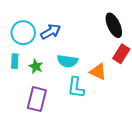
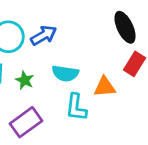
orange triangle: (98, 72) -> (105, 87), turned -30
purple rectangle: (37, 99) -> (26, 122), turned 40

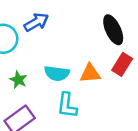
blue arrow: (44, 35) -> (36, 22), moved
orange triangle: (105, 87) -> (90, 73), moved

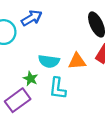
green star: (18, 80) -> (31, 79), moved

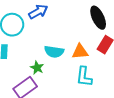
cyan L-shape: (58, 88) -> (84, 77), moved

